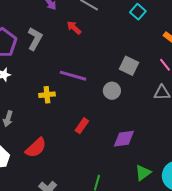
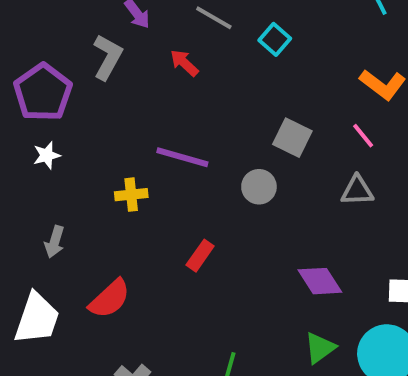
cyan square: (138, 12) -> (275, 39), moved
gray L-shape: (35, 39) -> (108, 57), moved
purple diamond: (124, 139) -> (320, 281), moved, turned 65

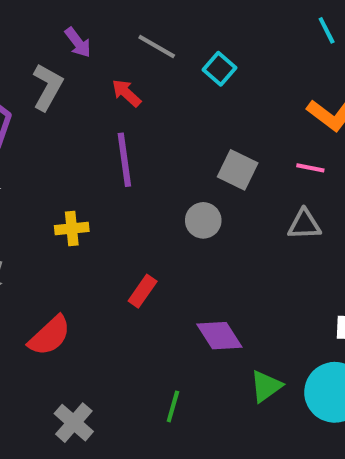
pink line: (363, 136) -> (310, 168), turned -40
purple line: (182, 157) -> (124, 160), moved, turned 66
purple diamond: (320, 281) -> (219, 336), moved

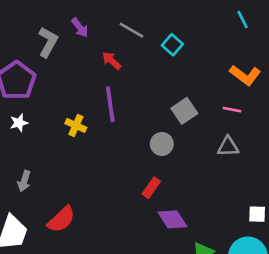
gray L-shape: (48, 87) -> (48, 42), moved
gray square: (238, 170) -> (184, 111), turned 30
yellow cross: (72, 228) -> (76, 125), moved, turned 30
red rectangle: (143, 291) -> (151, 188), moved

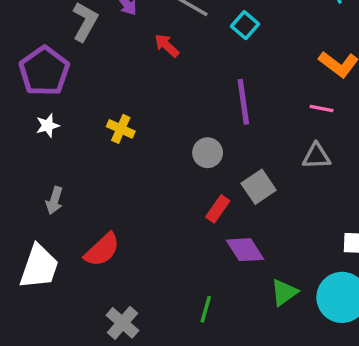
purple line: (110, 104) -> (243, 102), moved
gray square: (184, 111) -> (259, 187), moved
gray circle: (162, 144) -> (208, 153), moved

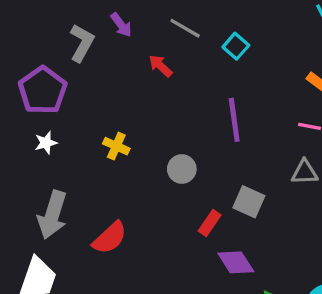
gray circle: (208, 153) -> (182, 169), moved
gray square: (259, 187) -> (249, 202), turned -32
gray arrow: (54, 200) -> (52, 215), size x1.8
red semicircle: (102, 250) -> (110, 238), moved

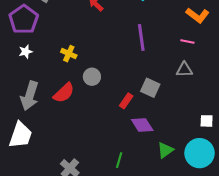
gray circle: (182, 169) -> (92, 77), moved
red semicircle: (110, 238) -> (64, 93), moved

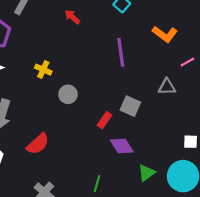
orange L-shape: (197, 15) -> (165, 34), moved
pink line: (187, 42) -> (187, 62), moved, turned -40
red semicircle: (64, 93) -> (38, 144), moved

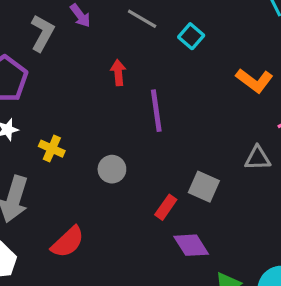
red arrow: (72, 17) -> (118, 73), moved, turned 42
purple line: (121, 52) -> (156, 111), moved
yellow cross: (43, 70) -> (52, 149), moved

